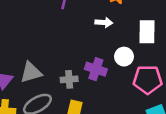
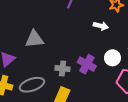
gray triangle: (31, 72) -> (34, 39), moved

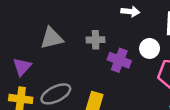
gray cross: (63, 69) -> (96, 40), moved

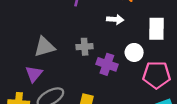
purple triangle: (22, 67) -> (34, 74), moved

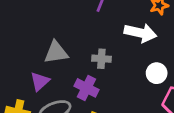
white arrow: (115, 19) -> (140, 33), size x1.6
purple cross: (107, 64) -> (87, 88), moved

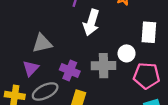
white arrow: (140, 33) -> (91, 22), moved, turned 100
gray cross: (101, 59) -> (104, 66), moved, size x1.5

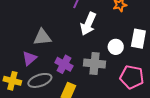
white circle: (127, 53) -> (116, 47), moved

